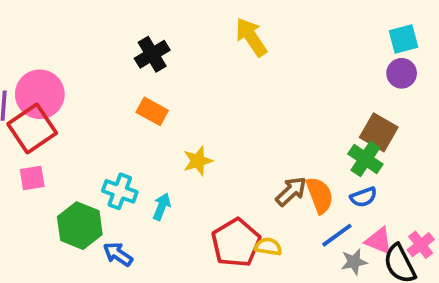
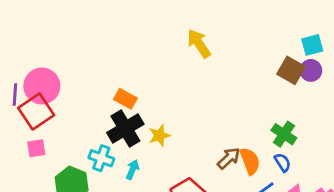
black cross: (152, 54) -> (125, 128), moved, size x1.4
brown square: (379, 132) -> (291, 70), moved
blue semicircle: (364, 197) -> (283, 162), turned -102

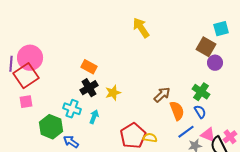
purple circle: (311, 70) -> (215, 63), moved
black cross: (125, 128) -> (89, 88), size x0.7
brown arrow: (229, 158) -> (162, 95), moved

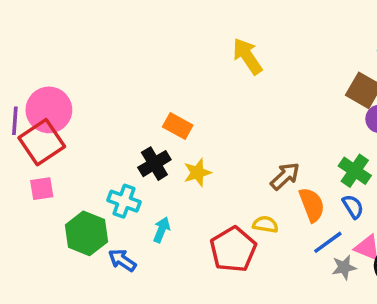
orange rectangle: (89, 67) -> (178, 126), moved
cyan arrow: (94, 117) -> (162, 230), moved
yellow semicircle: (150, 138) -> (265, 224), moved

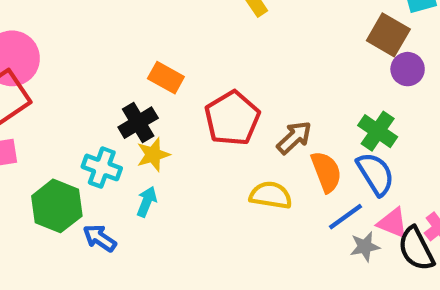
yellow star: (197, 173) -> (153, 155), moved
blue semicircle: (353, 207) -> (375, 174), size x1.5
yellow semicircle: (265, 224) -> (271, 195), size x1.4
red pentagon: (233, 249) -> (232, 118), moved

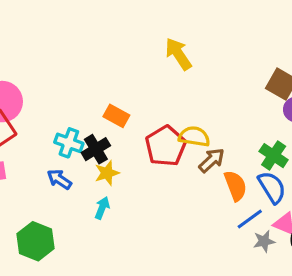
cyan cross: (102, 167) -> (69, 143), moved
yellow semicircle: (271, 195) -> (194, 136), moved
green hexagon: (57, 206) -> (35, 241), moved
blue arrow: (100, 238) -> (59, 179), moved

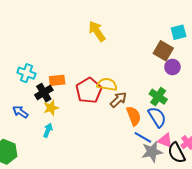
orange rectangle: (116, 116) -> (57, 80), moved, turned -35
cyan cross: (69, 143) -> (26, 73), moved
blue line: (250, 219) -> (143, 137), turned 66
gray star: (264, 241) -> (152, 152), size x1.5

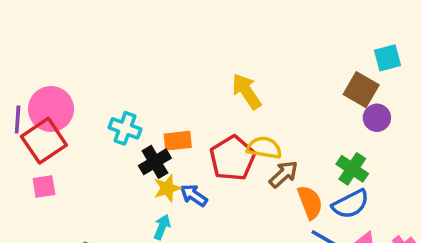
yellow arrow: (97, 31) -> (247, 91), moved
blue arrow: (20, 112) -> (194, 195), moved
blue semicircle: (157, 117) -> (350, 204), turned 95

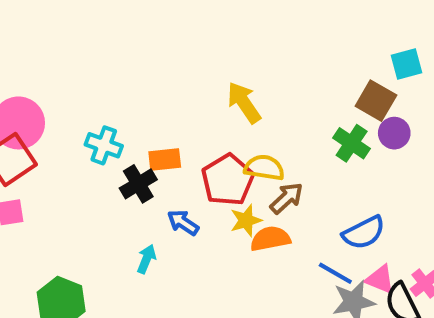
green cross: (352, 169) -> (352, 143), moved
yellow star: (167, 188) -> (246, 220), moved
orange semicircle: (310, 202) -> (270, 239), moved, turned -80

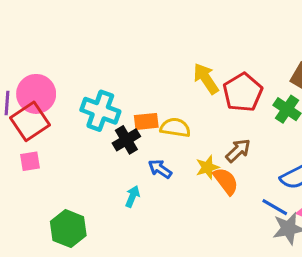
cyan cross: (104, 145) -> (100, 111), size x1.4
yellow semicircle: (264, 168) -> (175, 128), moved
red pentagon: (228, 180) -> (243, 92), moved
orange semicircle: (270, 239) -> (226, 181), turned 64

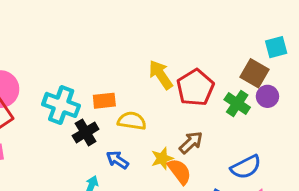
orange rectangle: (146, 121) -> (104, 101), moved

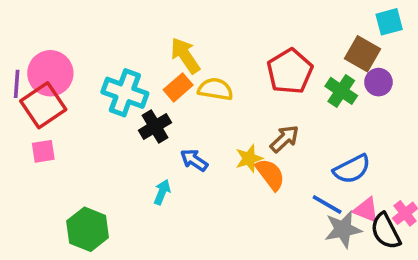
yellow arrow: (161, 75) -> (185, 56), moved
orange rectangle: (104, 101) -> (178, 87), turned -35
yellow semicircle: (132, 121) -> (215, 89), moved

